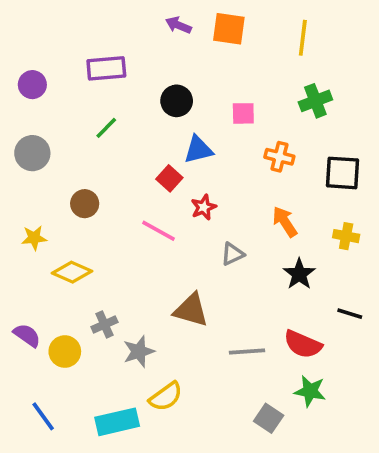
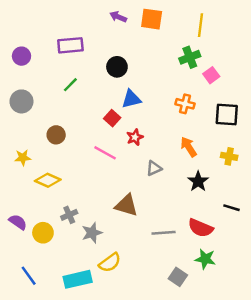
green cross: (315, 101) -> (190, 57), moved
pink square: (243, 113) -> (211, 75), moved, turned -35

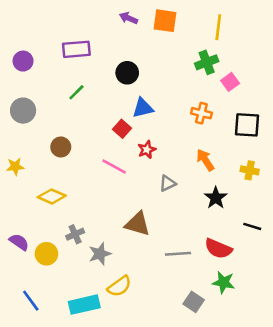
yellow star: (23, 158) -> (15, 167), moved

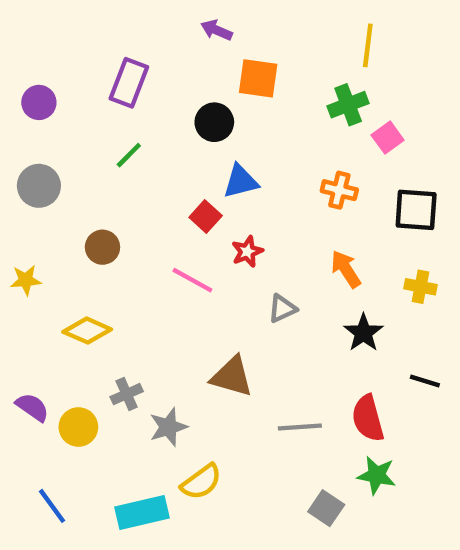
orange square: (165, 21) -> (258, 78), moved
purple rectangle: (76, 49) -> (129, 83), turned -64
red semicircle: (218, 249) -> (368, 418), turned 52

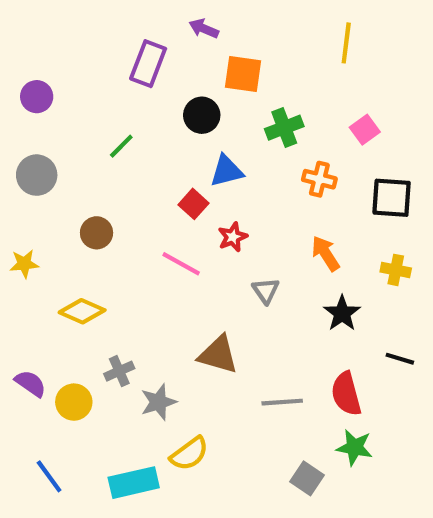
purple rectangle: (129, 83) -> (148, 64), moved
green cross: (348, 105) -> (284, 128), moved
gray triangle: (282, 309) -> (266, 291), turned -40

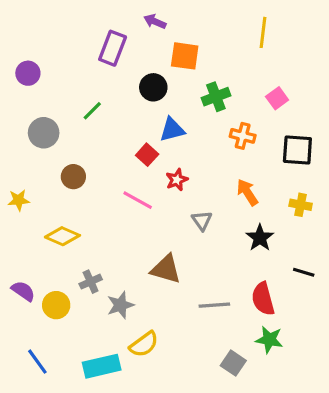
gray circle: (37, 175) -> (44, 133), moved

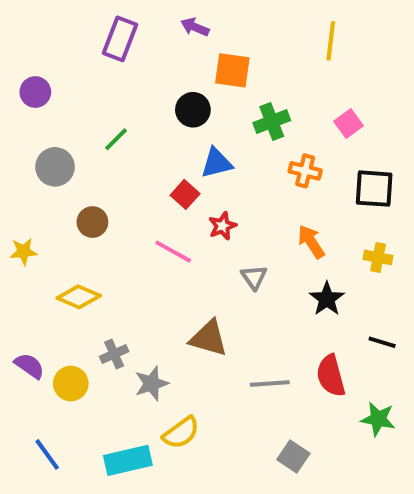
purple rectangle: (113, 48) -> (120, 39), moved
green star: (269, 340) -> (378, 419), moved

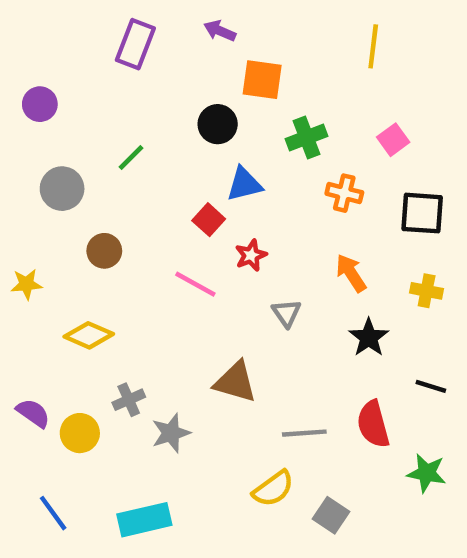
yellow semicircle: (181, 433) -> (273, 489), moved

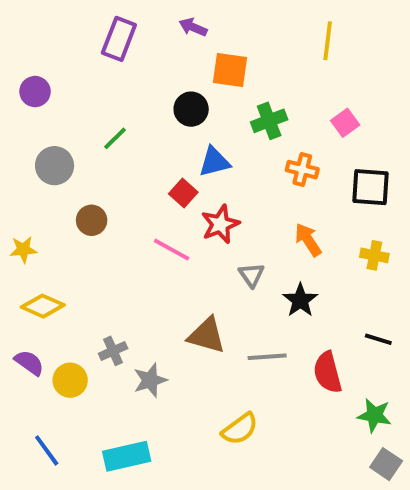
red star: (251, 255) -> (220, 224), size x1.4
yellow diamond: (89, 335) -> (43, 306), moved
black star: (369, 337) -> (300, 300), moved
gray line: (304, 433) -> (267, 357), moved
gray square: (331, 515) -> (386, 464), moved

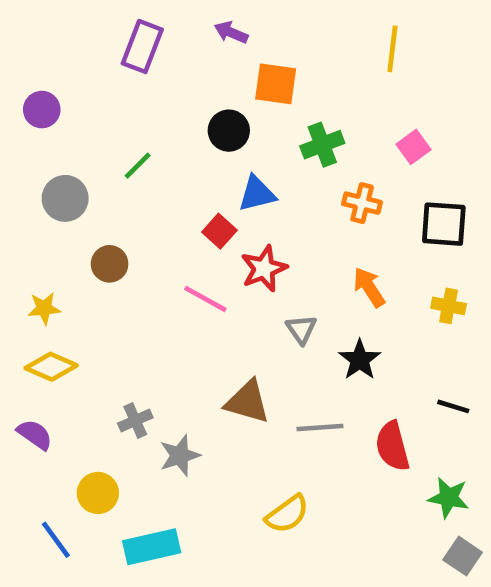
yellow star: (23, 250) -> (44, 308), moved
yellow circle: (70, 380) -> (98, 493), moved

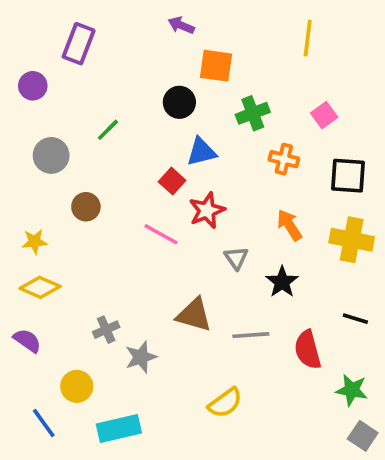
purple rectangle: (142, 46) -> (79, 44), moved
yellow cross: (449, 306) -> (352, 240), size x1.6

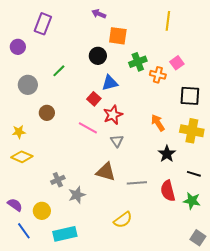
orange cross: (284, 159) -> (158, 75), moved
gray triangle: (236, 258) -> (117, 141), moved
black star: (282, 282) -> (167, 154), moved
purple semicircle: (27, 341) -> (15, 205), moved
green star: (352, 390) -> (192, 201), moved

